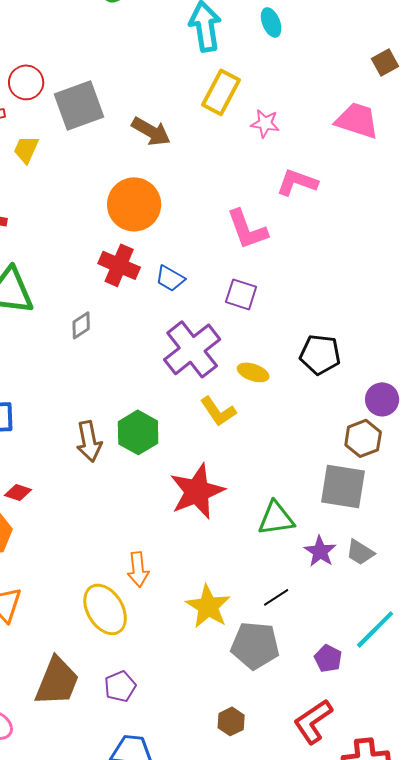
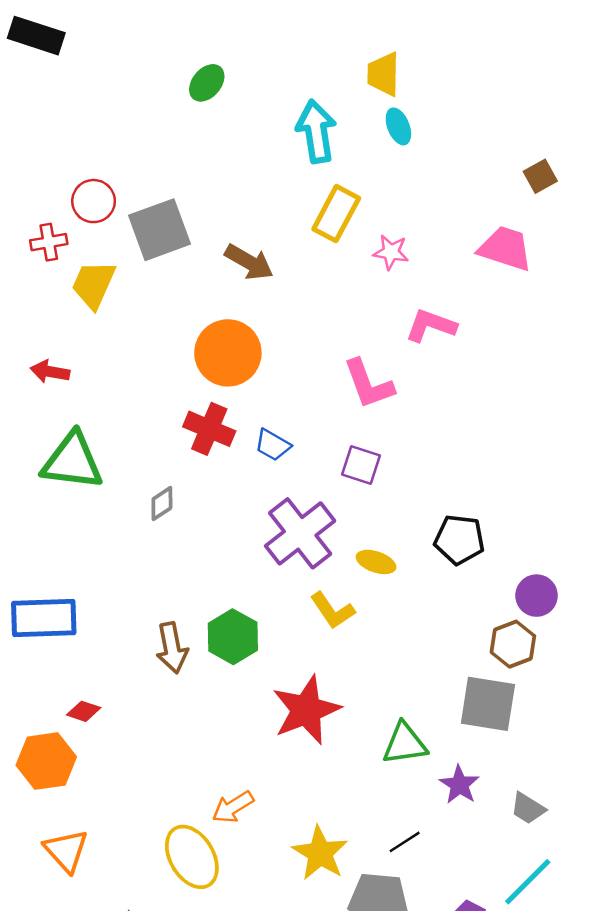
yellow trapezoid: (26, 149) -> (94, 284), size x1.4
gray trapezoid: (360, 552) -> (528, 808), moved
orange arrow: (138, 569) -> (233, 807), turned 64

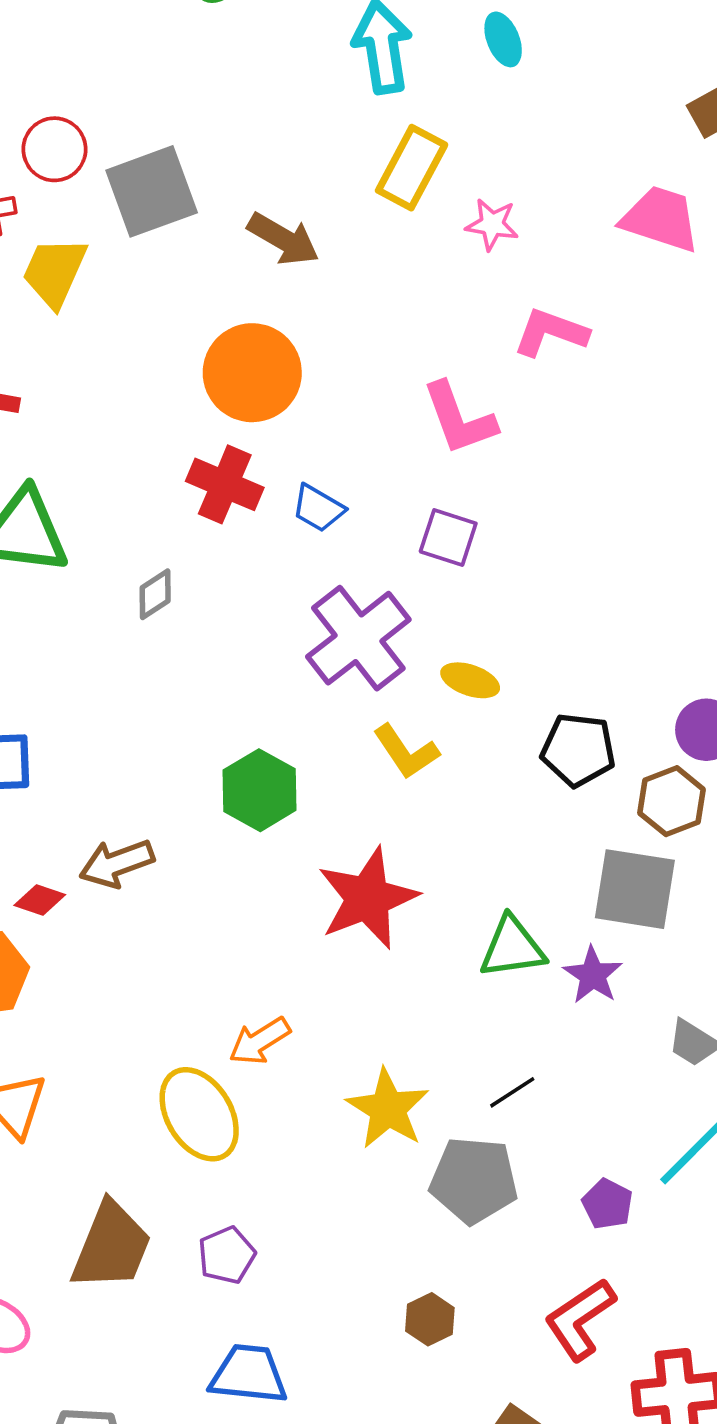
black pentagon: (459, 540) -> (578, 750), moved
brown arrow: (172, 648) -> (117, 863), moved, turned 81
purple star: (459, 785) -> (593, 975), moved

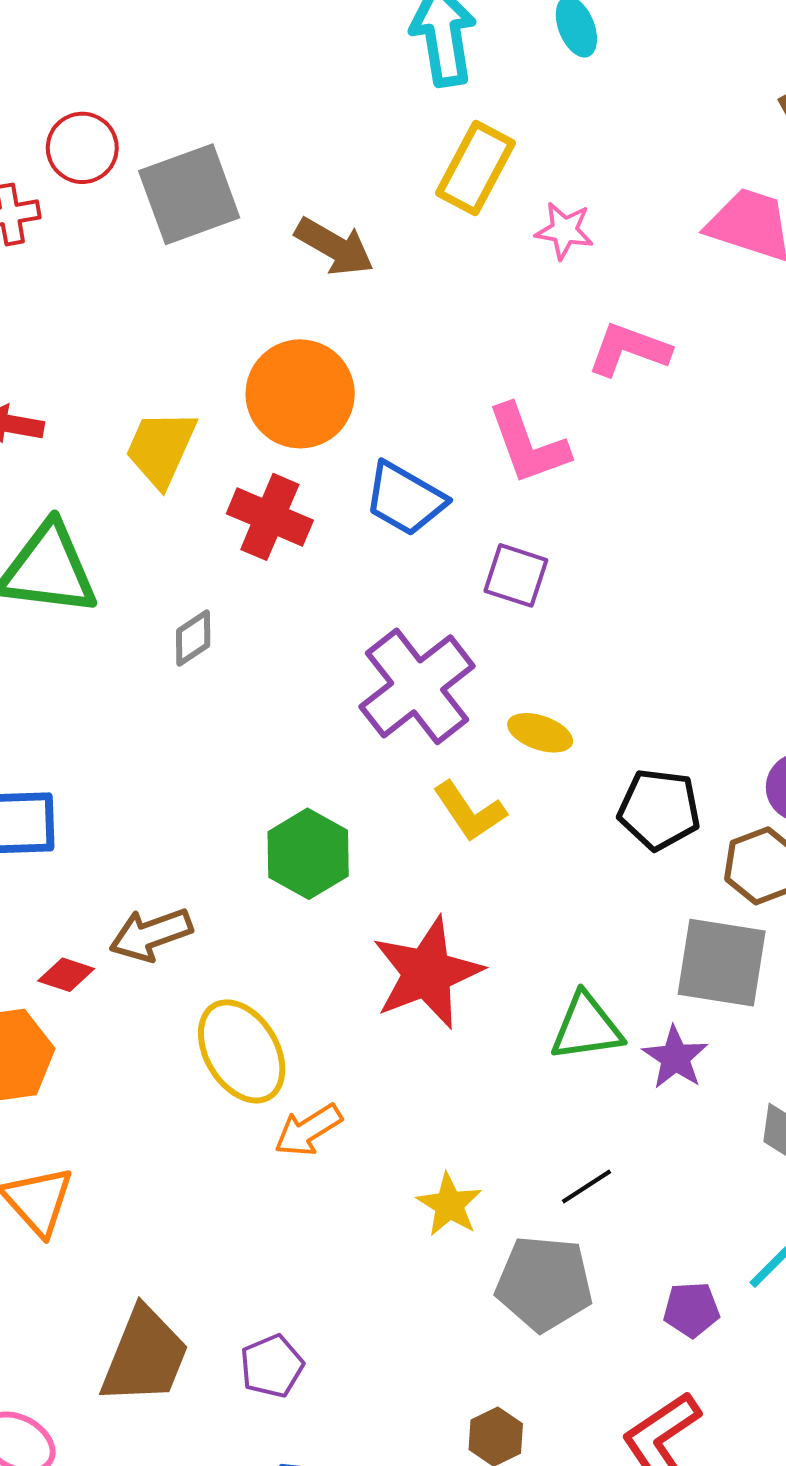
yellow trapezoid: (54, 272) -> (161, 448), moved
blue trapezoid: (318, 508) -> (405, 499), moved, size x1.4
yellow star: (388, 1109) -> (449, 1205), size x0.7
yellow ellipse: (199, 1114) -> (242, 1051), moved
purple pentagon: (607, 1204) -> (691, 1310), turned -30

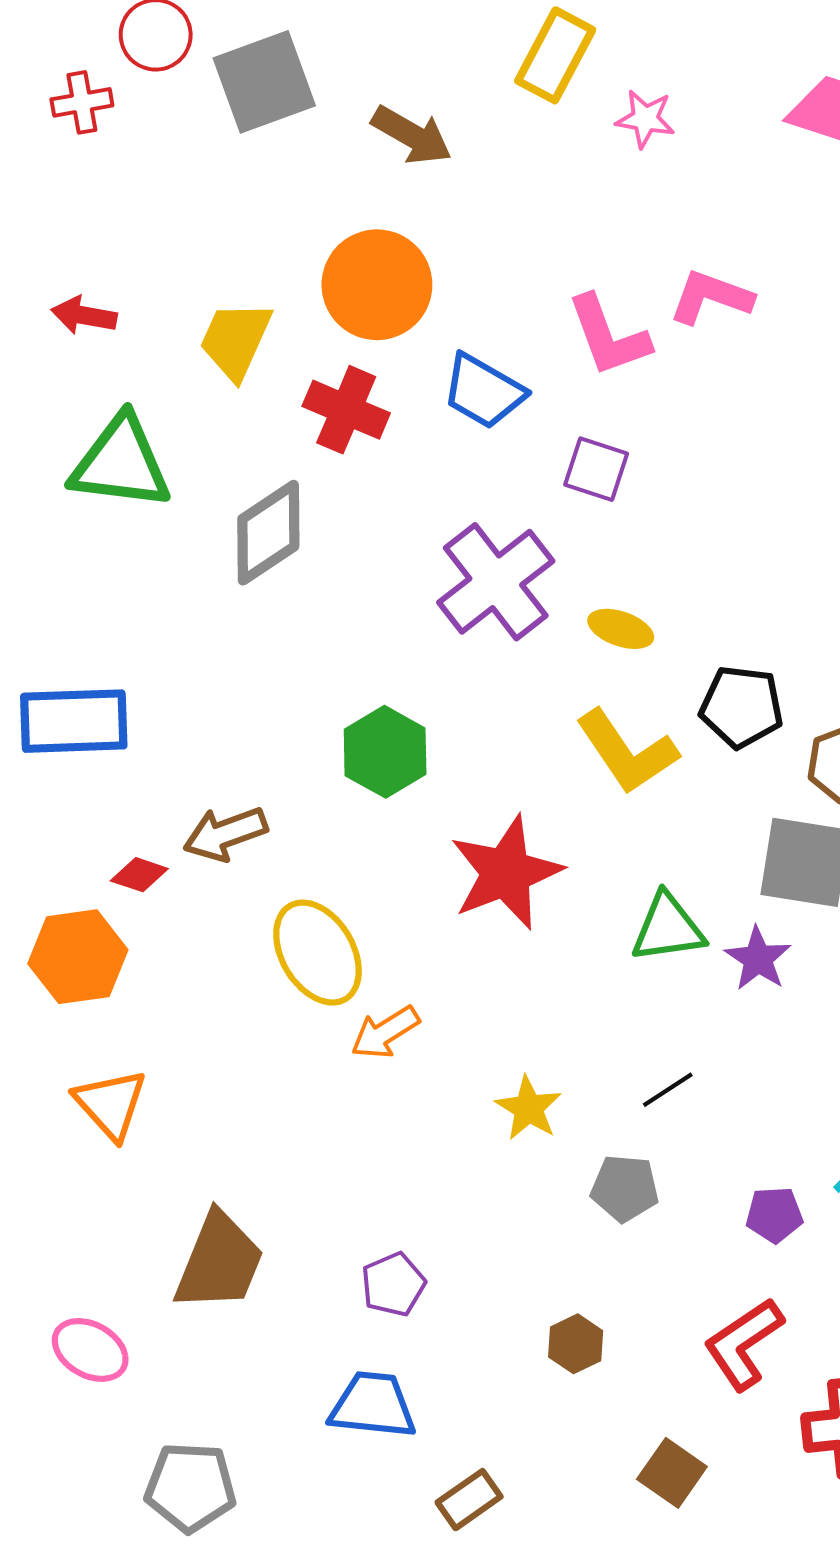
pink L-shape: (629, 350) -> (711, 297), moved
gray diamond: (193, 638) -> (268, 533), size x1.8
yellow L-shape: (470, 811) -> (627, 752), moved, size x1.4
gray pentagon: (544, 1283) -> (625, 1188), size x0.7
purple pentagon: (272, 1366) -> (393, 1284), moved

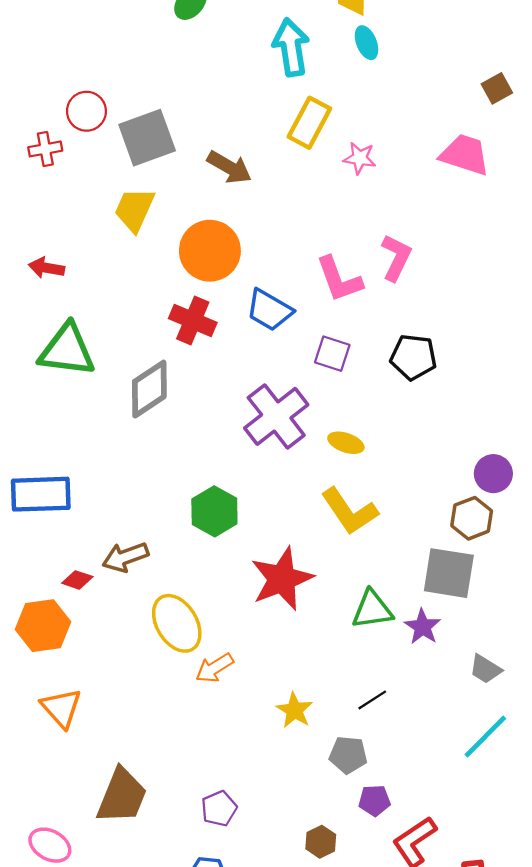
pink L-shape: (711, 297) -> (396, 258), turned 96
yellow trapezoid: (236, 340) -> (134, 210), moved
black pentagon: (742, 707) -> (413, 357), moved
purple pentagon: (774, 1215) -> (375, 801), moved

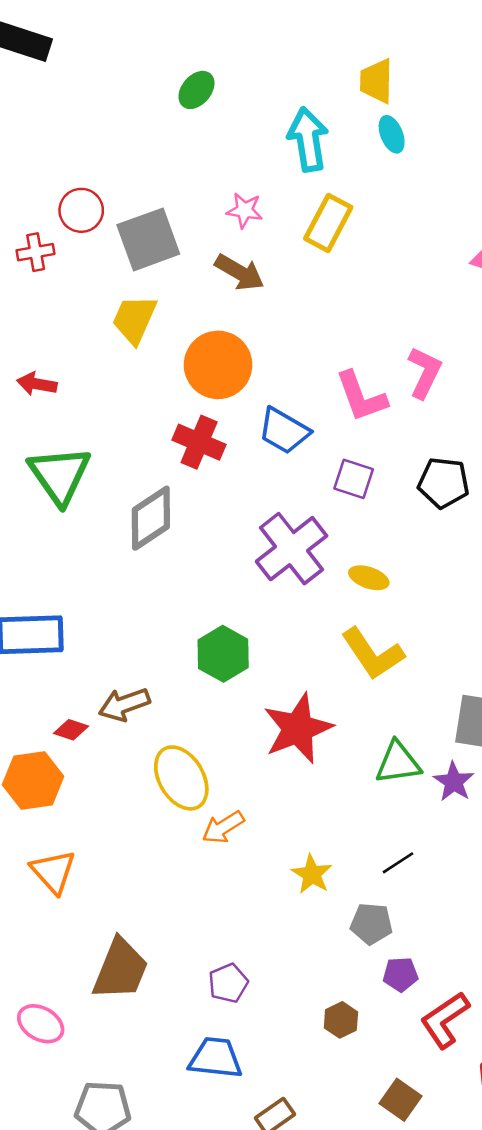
pink star: (360, 158) -> (245, 210), moved
green triangle: (67, 350) -> (60, 475), turned 48

